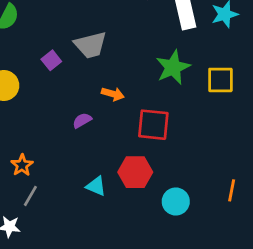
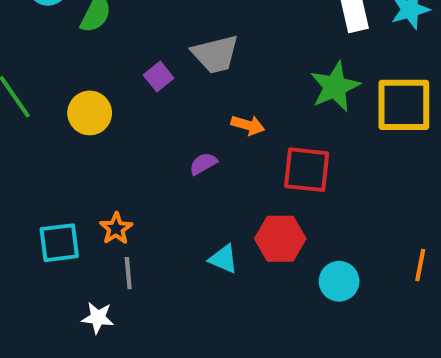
yellow square: (220, 80) -> (404, 105), size x1.4
gray line: (30, 196) -> (128, 273), turned -35

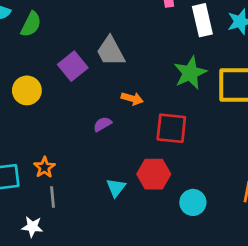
gray trapezoid: (215, 54) -> (111, 51), turned 76
purple square: (159, 76) -> (73, 66), size x1.5
cyan triangle: (223, 259) -> (116, 188), turned 45

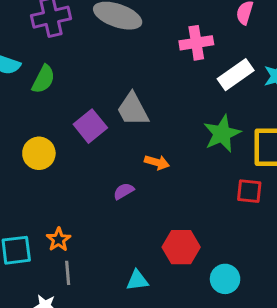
white rectangle: (202, 20) -> (236, 75), turned 68
red square: (171, 128) -> (249, 191), moved, size x0.7
cyan triangle: (116, 188) -> (137, 280), moved, turned 45

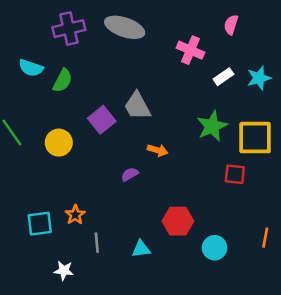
pink cross: (196, 43) -> (190, 50), turned 32
white rectangle: (236, 75) -> (223, 77), size x0.7
gray line: (68, 273) -> (97, 243), moved

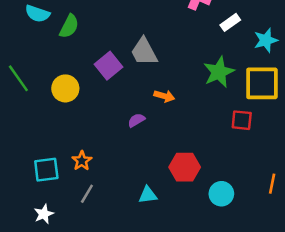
cyan star: (259, 78) -> (266, 40), moved
gray line: (97, 243) -> (87, 194), moved, turned 36
white star: (64, 271) -> (44, 214), moved, turned -30

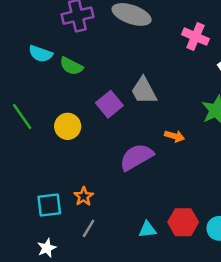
green semicircle: (69, 26) -> (71, 66), turned 90
orange arrow: (164, 96) -> (175, 136), moved
purple semicircle: (136, 120) -> (136, 157), size x2.0
red hexagon: (185, 167) -> (183, 222), moved

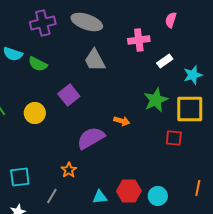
pink cross: (195, 37) -> (139, 40), turned -30
gray trapezoid: (144, 91) -> (95, 60), moved
orange star: (84, 196) -> (69, 170), moved

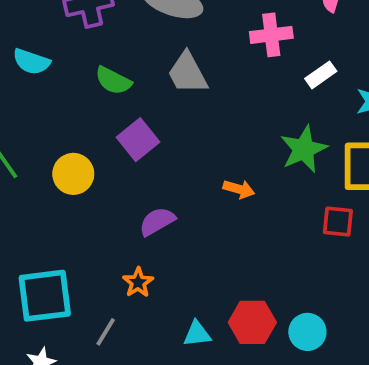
green semicircle: (38, 64) -> (113, 81), moved
purple semicircle: (91, 138) -> (157, 221), moved, size x0.7
cyan square: (20, 177) -> (45, 296), size x1.4

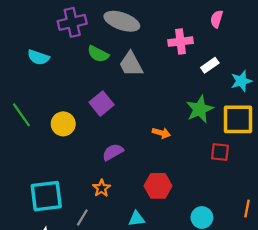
green semicircle: (113, 81) -> (98, 54), moved
red hexagon: (252, 322) -> (158, 186), moved

